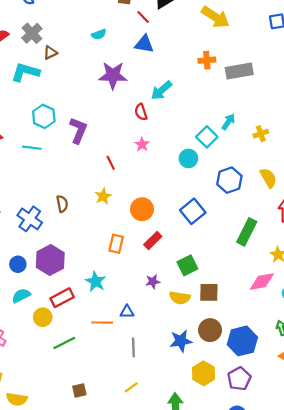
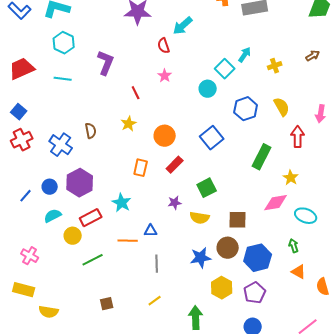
cyan hexagon: (44, 116) -> (64, 43), moved
brown square: (209, 292) -> (238, 220), moved

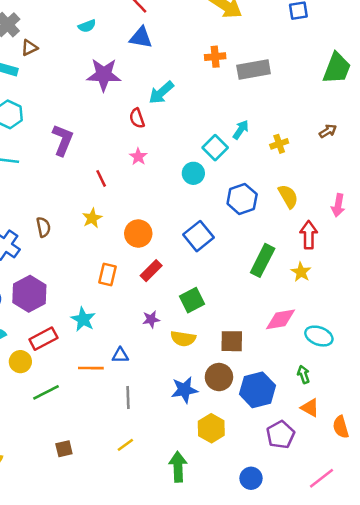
yellow star: (291, 178) -> (301, 272), moved
purple pentagon: (255, 293) -> (280, 435), moved

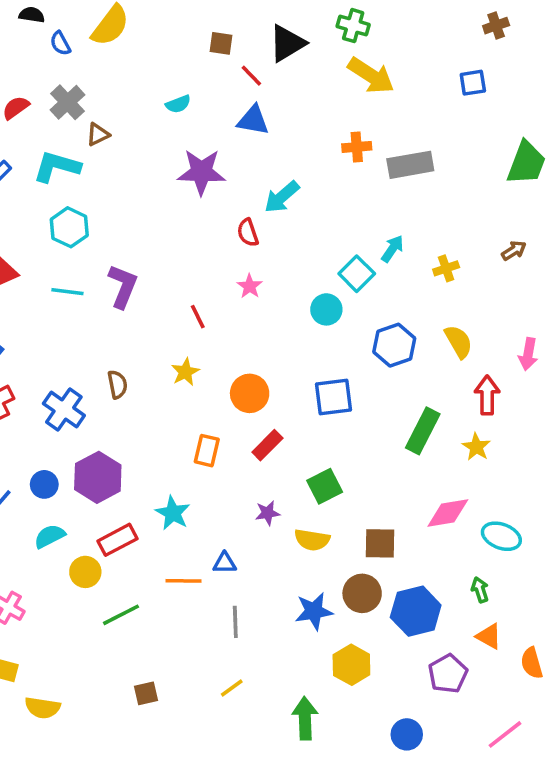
purple L-shape: (63, 140) -> (123, 286), moved
blue square: (198, 236) -> (334, 397), turned 32

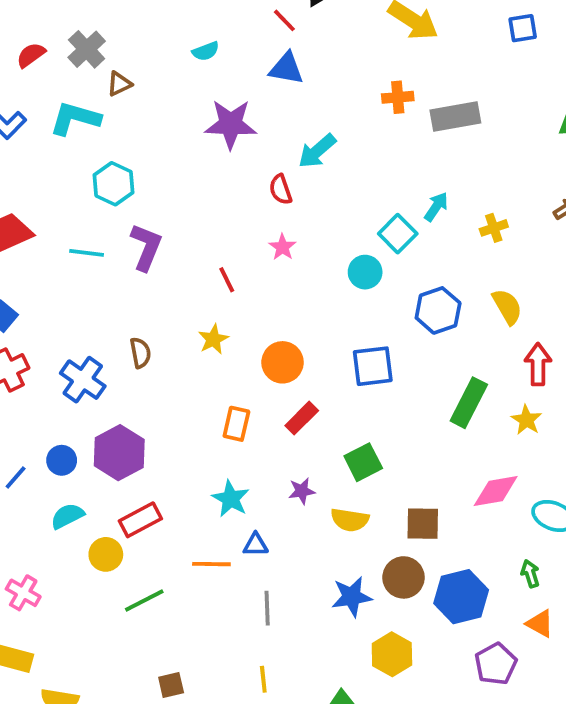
cyan hexagon: (69, 227) -> (113, 184), moved
cyan star: (173, 513) -> (231, 499), moved
yellow line: (232, 688) -> (263, 679), turned -60

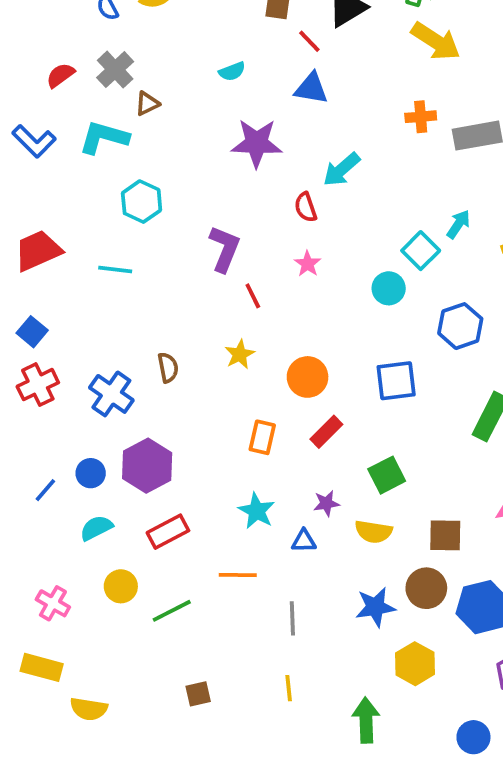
purple L-shape: (146, 247) -> (225, 249), moved
blue triangle: (256, 545) -> (304, 541), moved
yellow circle: (106, 554) -> (121, 586), moved

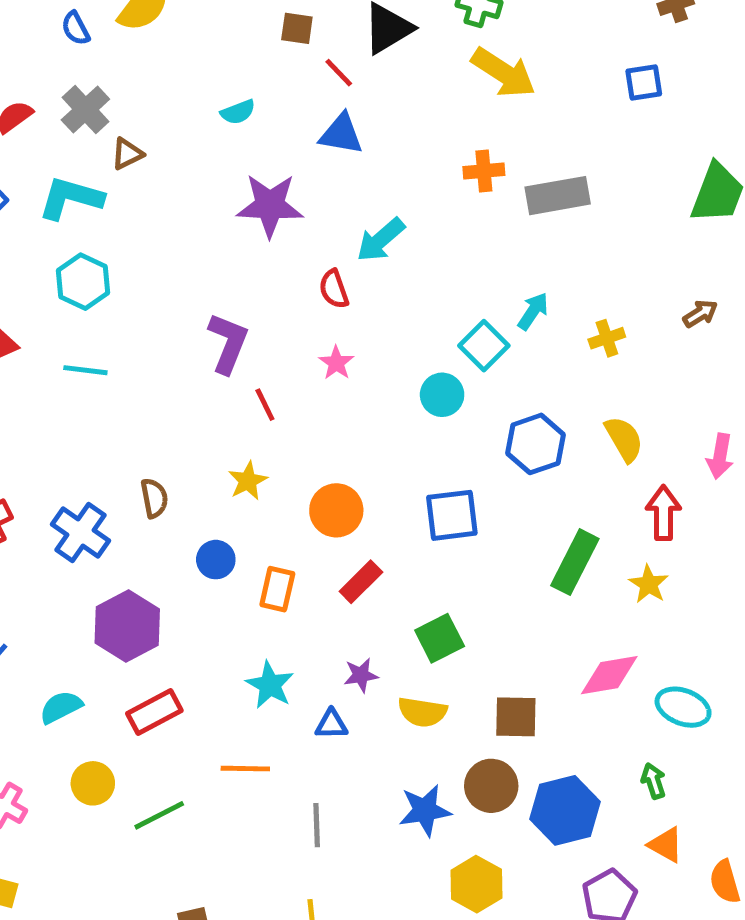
cyan hexagon: (142, 202) -> (83, 282), moved
blue circle: (91, 473) -> (216, 560), moved

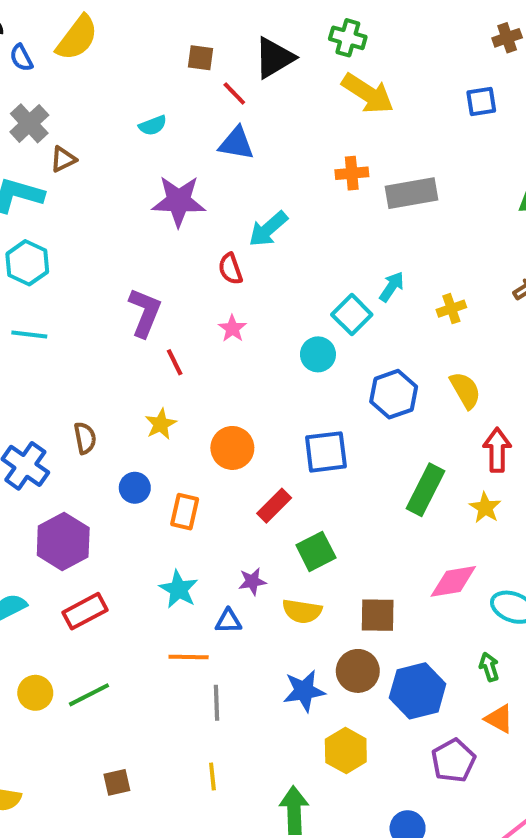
red rectangle: (361, 582) -> (274, 506), moved
orange line: (245, 769) -> (189, 657), moved
yellow circle: (93, 783) -> (35, 693), moved

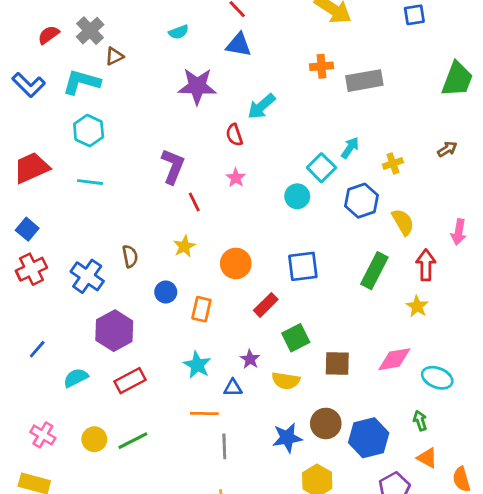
blue hexagon: (394, 394) -> (361, 201), moved
green rectangle: (425, 490) -> (374, 271), moved
purple star: (252, 581) -> (250, 359), turned -30
brown square: (378, 615) -> (337, 363), moved

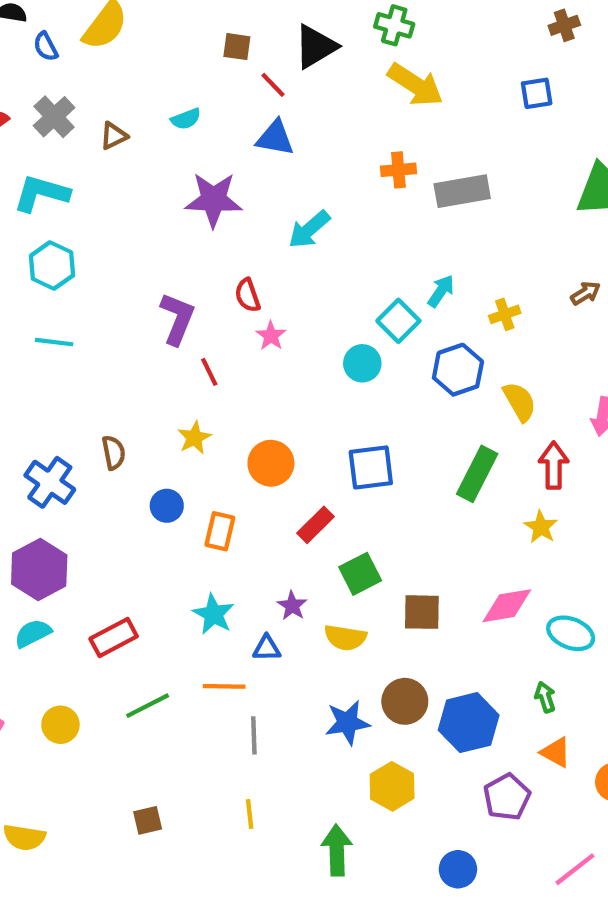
brown triangle: (114, 56) -> (114, 136), moved
red semicircle: (234, 135) -> (248, 295), moved
purple hexagon: (114, 331) -> (39, 570), moved
green line: (133, 441) -> (148, 706), moved

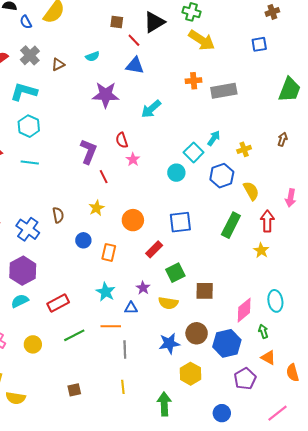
brown arrow: (586, 293) -> (282, 139), turned -40
pink diamond: (507, 606) -> (244, 310), moved, turned -30
cyan ellipse: (571, 633) -> (275, 301), turned 60

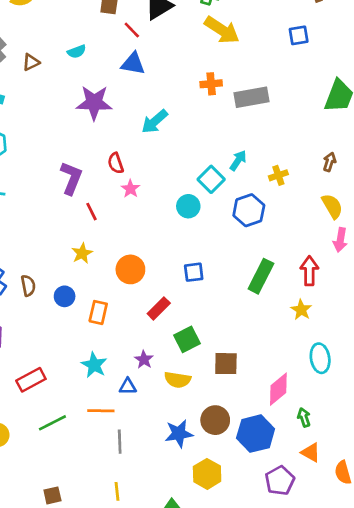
yellow semicircle: (251, 191) -> (332, 206), moved
brown semicircle: (58, 215) -> (28, 286), moved
blue square: (180, 222) -> (194, 272), size x0.7
cyan ellipse: (275, 301) -> (320, 358), moved

